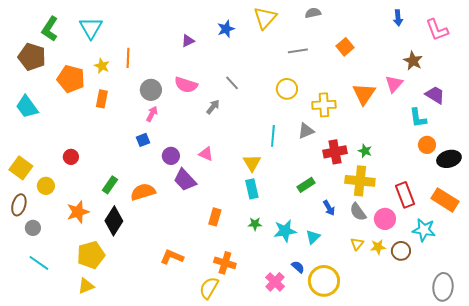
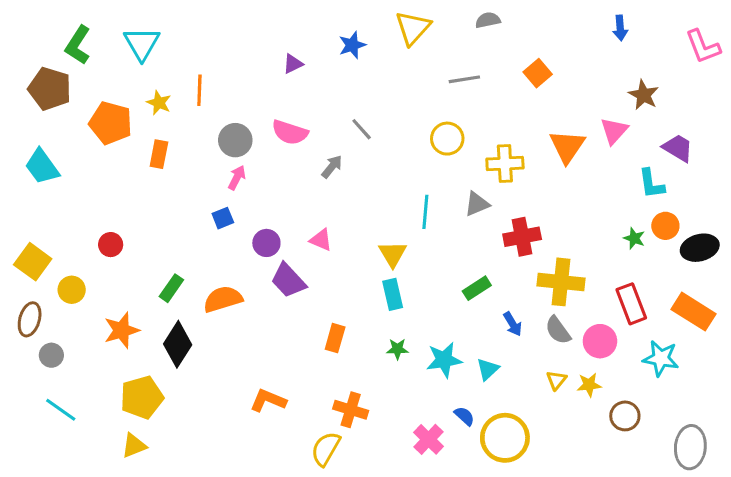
pink L-shape: (437, 30) -> (703, 47), moved
green star: (365, 151) -> (634, 238), moved
brown circle: (401, 251) -> (625, 416), moved

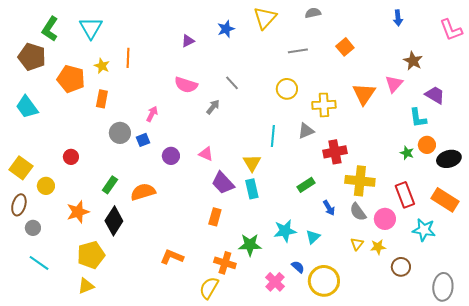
gray circle: (235, 140) -> (120, 133), moved
purple trapezoid: (288, 280) -> (223, 183), moved
green star: (397, 349) -> (250, 245), moved, size x1.6

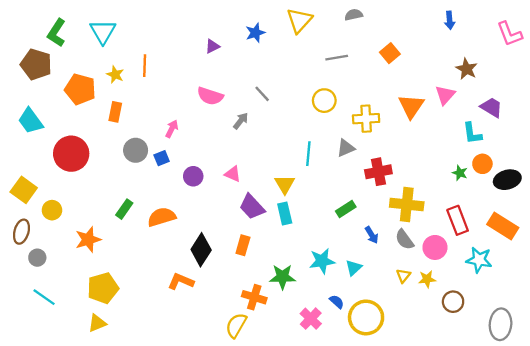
red circle: (71, 157) -> (71, 154), moved, size x2.0
black diamond: (114, 221) -> (201, 250), moved
orange L-shape: (172, 257) -> (181, 281), moved

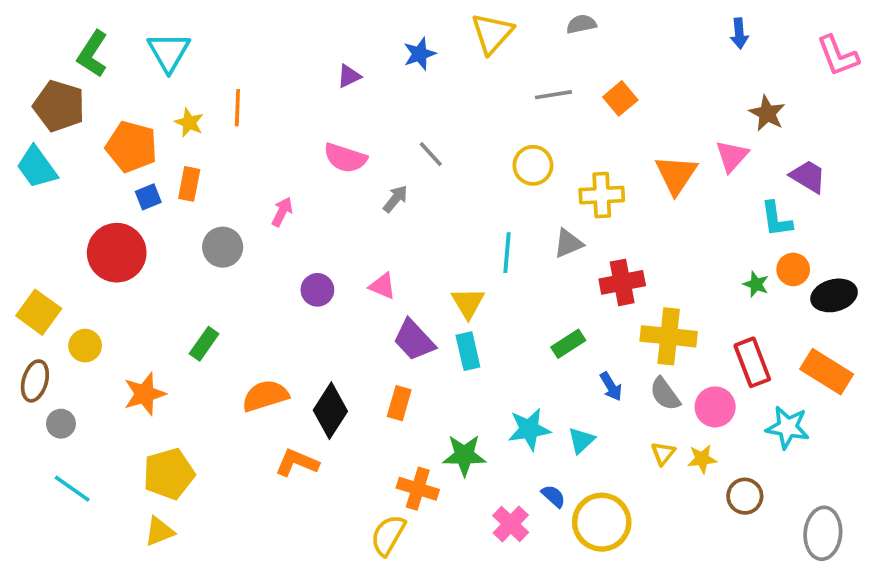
orange square: (390, 53) -> (620, 98), moved
cyan trapezoid: (31, 121) -> (37, 167), moved
blue square: (162, 158) -> (148, 197), moved
orange semicircle: (162, 217) -> (265, 396), moved

